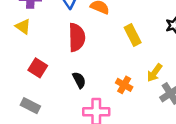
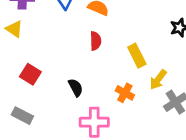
yellow rectangle: (133, 35) -> (137, 56), moved
red semicircle: (77, 37) -> (96, 41), moved, size x0.6

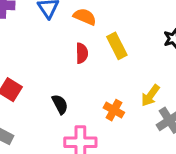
yellow rectangle: (137, 56) -> (117, 46), moved

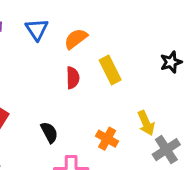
orange semicircle: (85, 17) -> (76, 39), turned -60
yellow arrow: (150, 95) -> (146, 123), turned -60

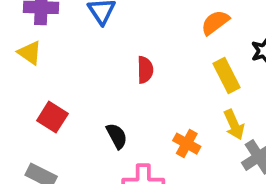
orange semicircle: (76, 39) -> (215, 22), moved
yellow rectangle: (110, 70) -> (226, 75), moved

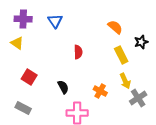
orange semicircle: (215, 22) -> (115, 27), turned 77

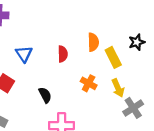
blue triangle: (55, 21) -> (24, 54), moved
orange semicircle: (115, 27) -> (93, 42), moved, turned 49
orange cross: (100, 91) -> (89, 83), moved

